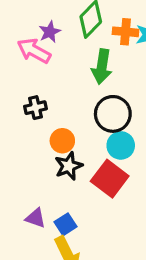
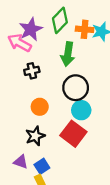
purple star: (50, 32) -> (31, 29), size x1.5
black cross: (36, 108) -> (32, 71), moved
black star: (69, 166) -> (35, 136), moved

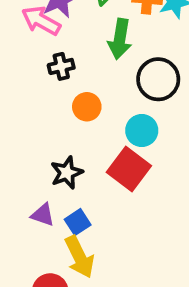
black circle: (76, 88) -> (158, 79), moved
orange circle: (40, 107) -> (87, 107), moved

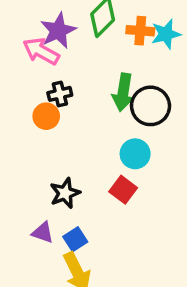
green arrow: (120, 39) -> (123, 92), moved
orange circle: (87, 107) -> (46, 116), moved
red square: (129, 169) -> (123, 190), size x0.7

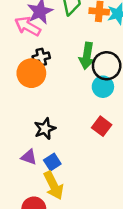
orange circle: (46, 116) -> (31, 73), size x1.5
cyan circle: (135, 154) -> (103, 87), moved
red square: (123, 190) -> (102, 126), moved

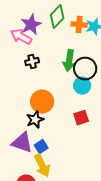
orange circle: (31, 73) -> (42, 102), moved
red square: (102, 126) -> (81, 118), turned 35
purple triangle: (29, 157) -> (22, 143), size x1.6

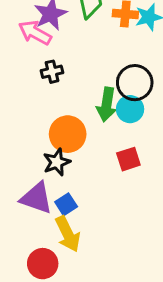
green arrow: (69, 61) -> (107, 104), moved

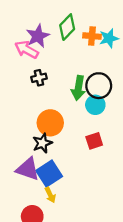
green arrow: (107, 104) -> (78, 88), moved
blue square: (66, 204) -> (49, 174), size x1.6
yellow arrow: (68, 234) -> (50, 195), size x0.6

